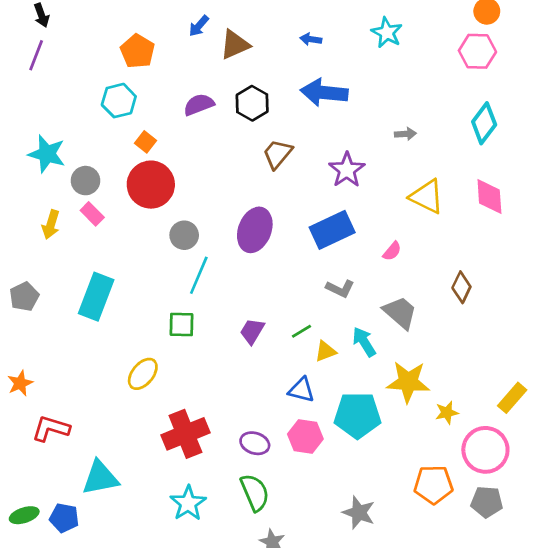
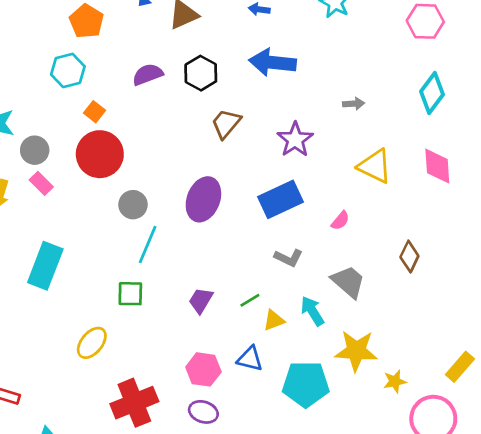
pink hexagon: (305, 437) -> (203, 369), moved

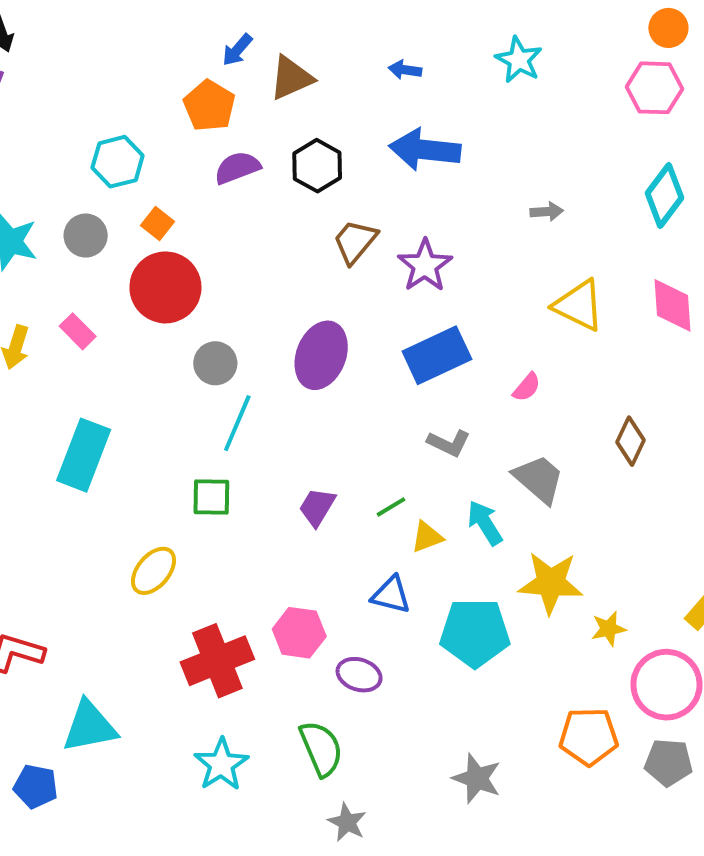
orange pentagon: (86, 21) -> (209, 106), moved
purple star: (295, 140) -> (425, 265), moved
gray circle: (35, 150) -> (86, 236), moved
pink hexagon: (203, 369) -> (299, 633), moved
purple ellipse: (203, 412) -> (359, 675), moved

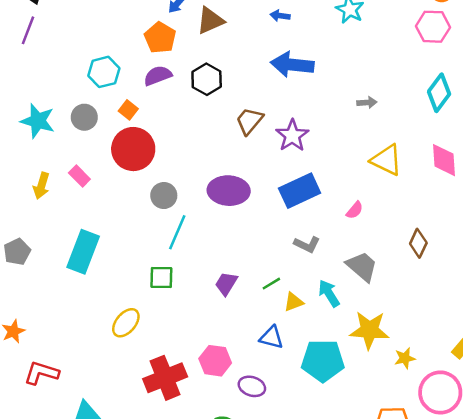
black hexagon: (317, 166) -> (207, 79), moved
purple semicircle: (237, 168) -> (158, 76), moved
purple ellipse: (321, 355) -> (229, 191), turned 72

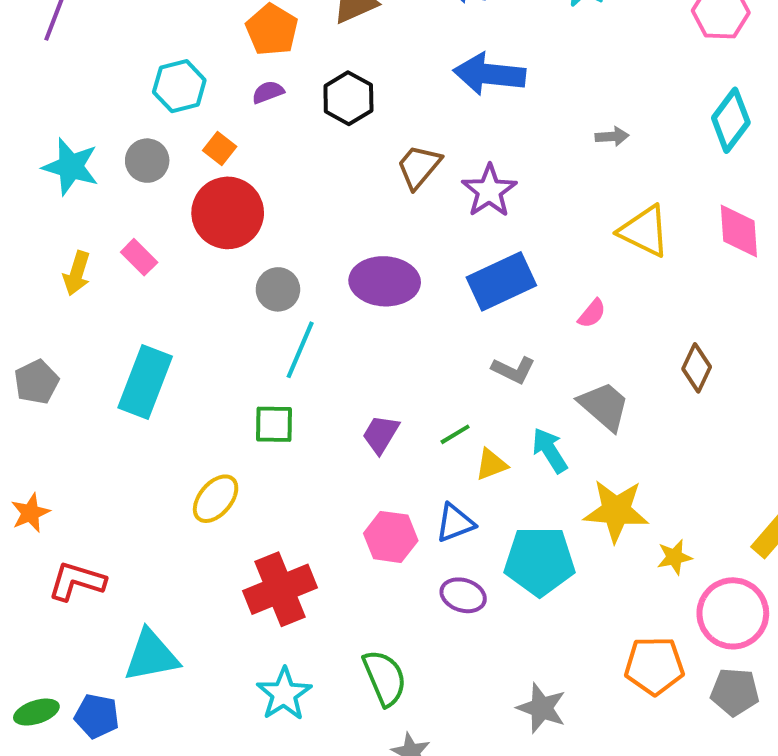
purple semicircle: (158, 76) -> (268, 92), size x0.7
blue triangle: (271, 337) -> (455, 523), turned -35
pink hexagon: (215, 361) -> (391, 537), moved
purple ellipse: (252, 386) -> (463, 595), moved

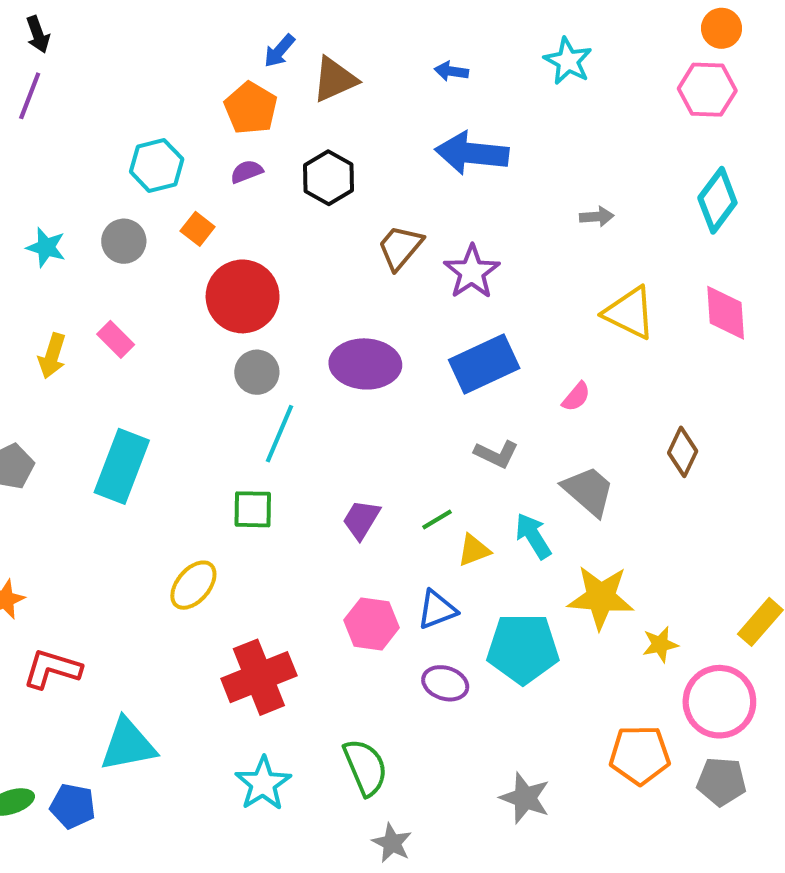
cyan star: (71, 167) -> (46, 247), size x0.7
red circle: (228, 213) -> (243, 296), moved

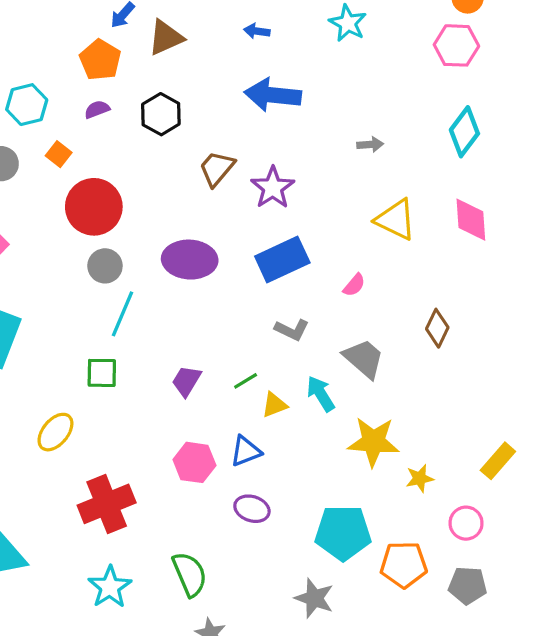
cyan pentagon: (523, 648) -> (343, 533), moved
pink circle: (719, 702) -> (466, 523), size x0.6

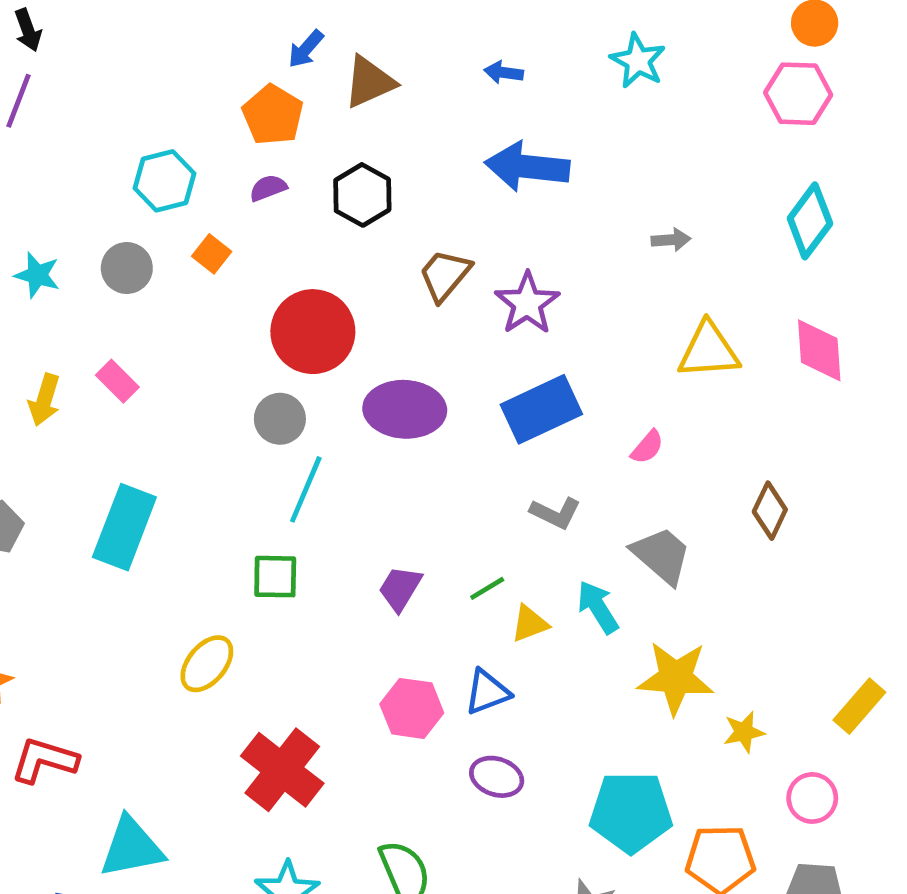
red circle: (94, 207) -> (313, 332), moved
yellow triangle: (396, 220) -> (709, 350), turned -30
red cross: (107, 504) -> (282, 770), turned -30

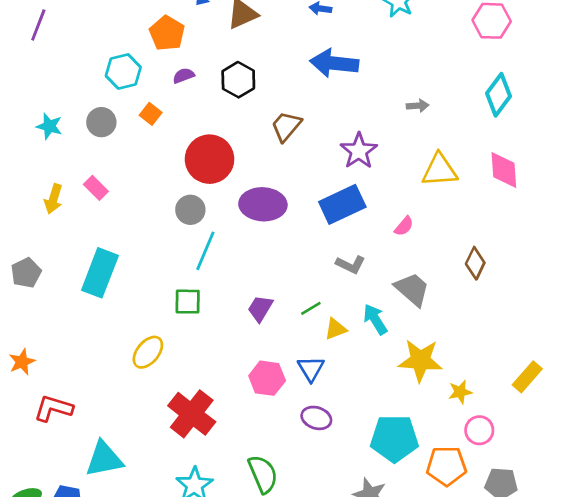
orange pentagon: (273, 115) -> (167, 33), moved
purple star: (527, 303) -> (359, 151), moved
blue triangle: (487, 692) -> (311, 369), turned -40
pink circle: (812, 798) -> (479, 430), moved

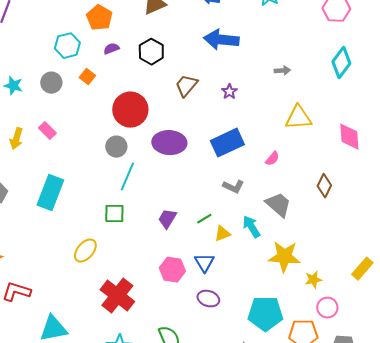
purple star: (359, 151) -> (229, 92), moved, size x0.6
pink diamond: (504, 170) -> (349, 137), moved

